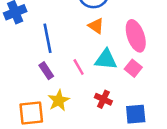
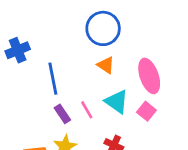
cyan triangle: (106, 59) -> (117, 102), turned 30
purple rectangle: (46, 71) -> (62, 114), moved

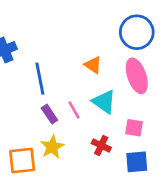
blue circle: (103, 28) -> (137, 32), moved
pink square: (146, 111) -> (134, 128), moved, turned -30

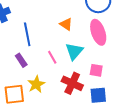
cyan triangle: (104, 102) -> (74, 51), turned 36
purple rectangle: (49, 114) -> (21, 60), moved
red cross: (101, 145) -> (72, 83), size x1.5

